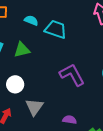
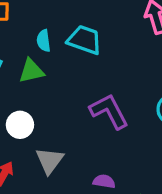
cyan semicircle: (31, 20) -> (44, 41), moved, turned -120

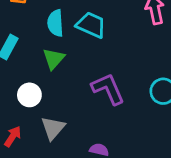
cyan semicircle: (44, 41) -> (55, 23), size x1.4
green triangle: (31, 71) -> (54, 59), moved, turned -40

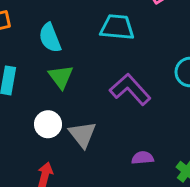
cyan trapezoid: (91, 25) -> (117, 27), moved
gray triangle: (53, 128) -> (83, 134), moved

